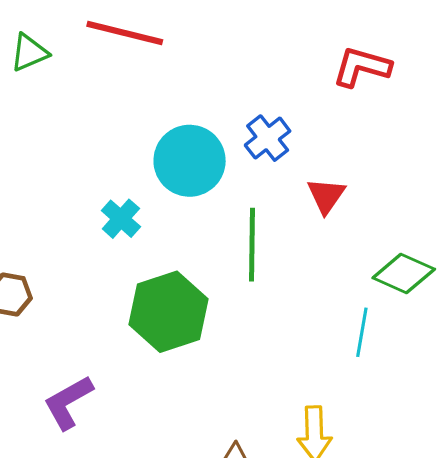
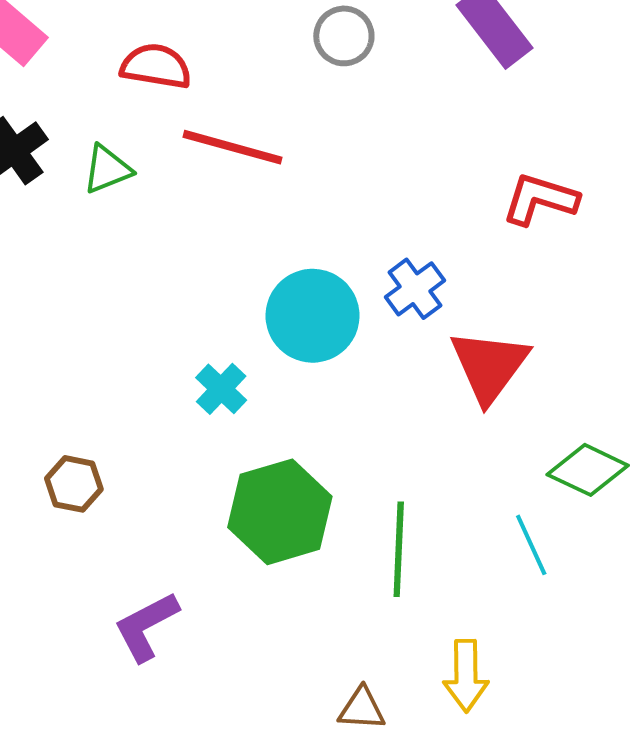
red triangle: (326, 196) -> (489, 366), size x1.6
green line: (252, 245) -> (399, 549), moved
cyan line: (362, 332) -> (531, 545), turned -36

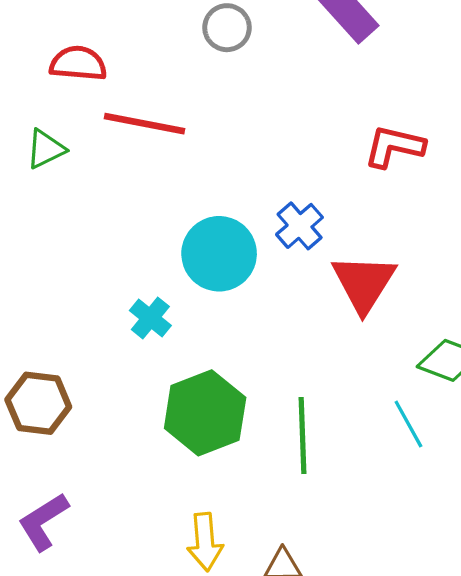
brown hexagon: (74, 484) -> (38, 403), size x1.4
purple L-shape: (146, 626) -> (43, 522), moved
yellow arrow: (466, 676) -> (205, 542), moved

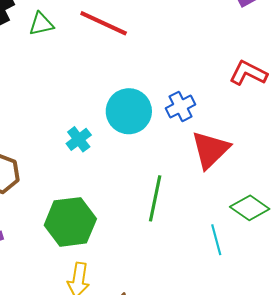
green hexagon: (205, 413) -> (70, 222), moved
green line: (303, 436) -> (155, 198), moved

